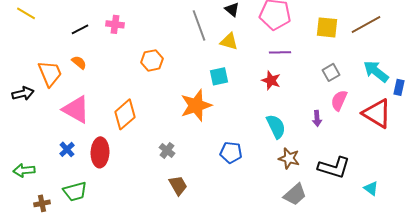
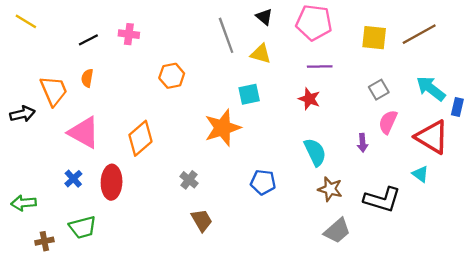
orange semicircle: (79, 62) -> (87, 78), turned -119
cyan triangle: (371, 188) -> (420, 174), moved

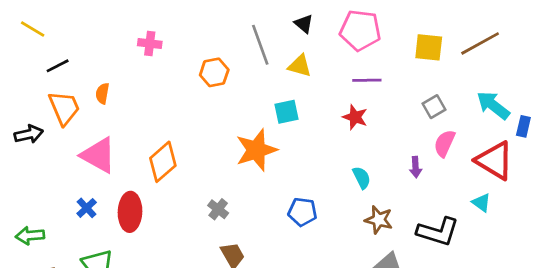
black line: (88, 40) -> (58, 66), moved
orange hexagon: (172, 76) -> (214, 72), moved
cyan semicircle: (315, 152) -> (362, 178), size x0.7

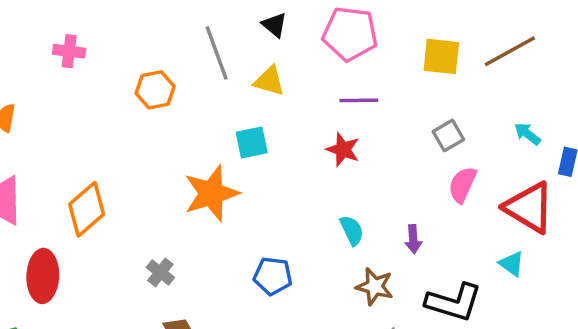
cyan arrow: (493, 105) -> (527, 134), size x0.6
purple arrow: (416, 167) -> (413, 239), moved

